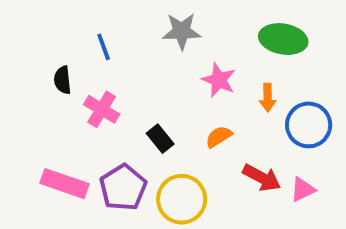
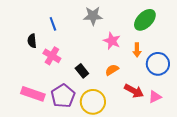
green ellipse: (283, 39) -> (145, 20), turned -55

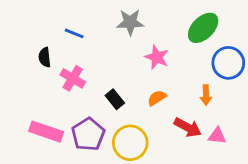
blue line: (53, 24) -> (74, 33), turned -48
orange arrow: (137, 50) -> (206, 95), moved
blue circle: (158, 64) -> (228, 63), moved
pink triangle: (155, 97) -> (217, 136), turned 32

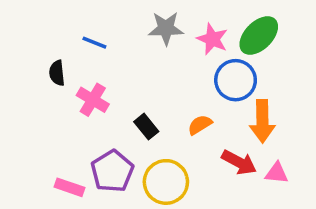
pink star: (157, 57) -> (212, 39), moved
blue circle: (228, 63) -> (236, 80), moved
orange arrow: (206, 95) -> (262, 121), size x1.6
pink rectangle: (46, 132) -> (69, 187), moved, size x0.7

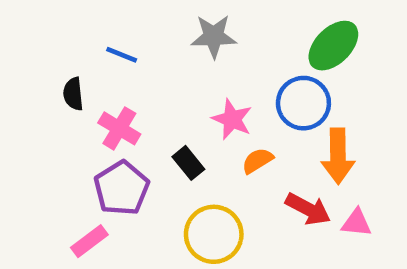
pink star: (212, 39) -> (232, 119), moved
purple pentagon: (112, 171) -> (122, 188), moved
pink rectangle: (69, 187) -> (89, 241), turned -56

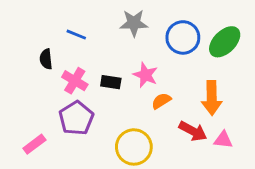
green ellipse: (333, 46) -> (225, 42), moved
blue circle: (303, 103) -> (183, 37), moved
black rectangle: (188, 163) -> (111, 82), moved, turned -42
pink rectangle: (89, 241) -> (34, 144), moved

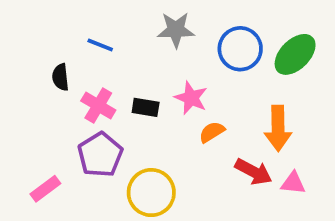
yellow circle: (134, 147) -> (151, 193), moved

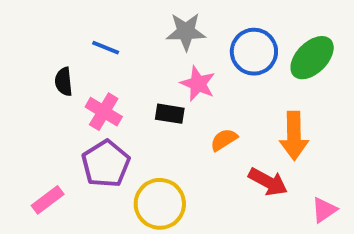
pink star: (191, 98) -> (198, 84), moved
black rectangle: (146, 107) -> (170, 114), moved
pink triangle: (293, 183) -> (324, 210), moved, turned -40

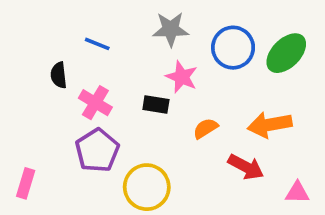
orange arrow: (294, 136) -> (270, 125), turned 81
pink rectangle: (48, 200) -> (26, 183), moved, turned -36
pink triangle: (324, 210) -> (297, 193), turned 35

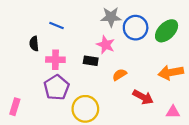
gray star: (171, 29) -> (111, 17), moved
pink cross: (95, 103) -> (55, 60), turned -30
orange arrow: (270, 125) -> (171, 72), moved

